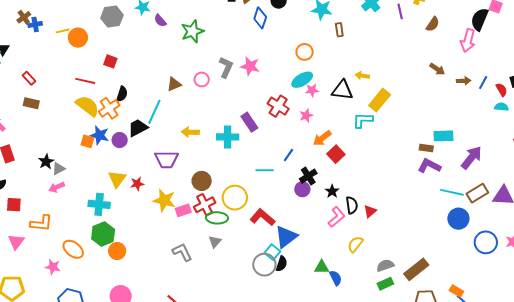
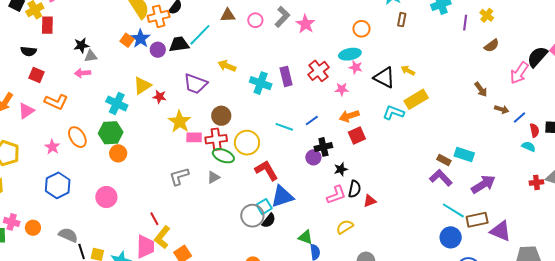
gray L-shape: (182, 252) -> (179, 176), turned -100

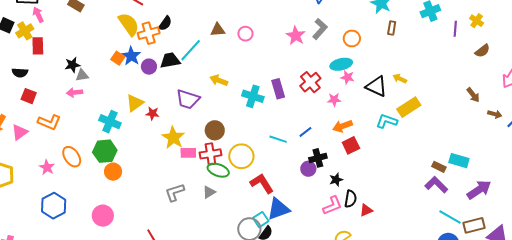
gray L-shape: (282, 17) -> (320, 29), moved

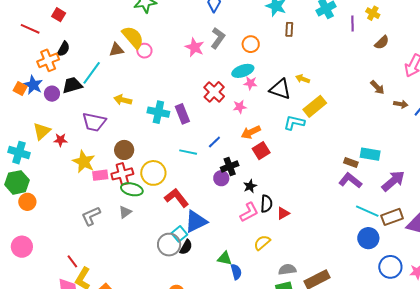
yellow semicircle: (129, 24) -> (133, 37), moved
purple rectangle: (278, 89) -> (182, 114), moved

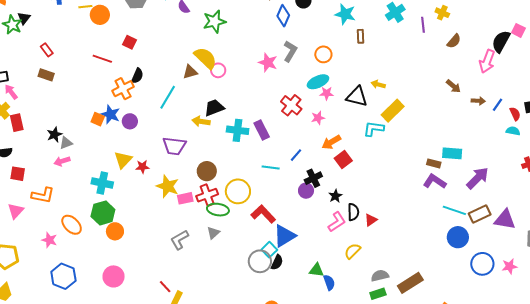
black trapezoid: (72, 85) -> (214, 108), moved

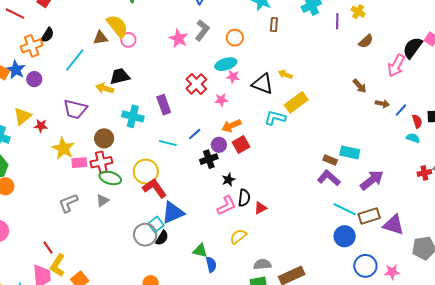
cyan cross: (238, 130) -> (133, 116), moved
yellow circle: (238, 191) -> (146, 172), moved
purple circle: (306, 191) -> (219, 145), moved

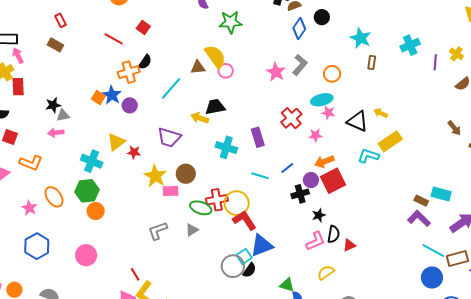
brown circle: (104, 138) -> (186, 174), moved
red square: (241, 144) -> (333, 181), size x1.4
red cross: (101, 162) -> (217, 200), moved

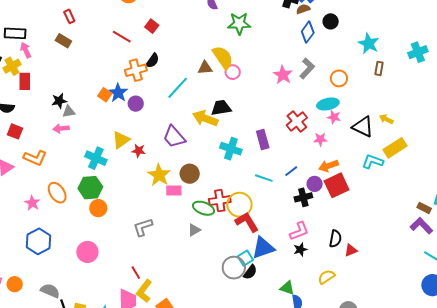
yellow arrow: (200, 118) -> (205, 118), size x1.4
purple trapezoid: (169, 137) -> (174, 137), turned 30
black star: (319, 215) -> (300, 250), moved
gray L-shape: (158, 231) -> (143, 227), moved
pink L-shape: (316, 241) -> (299, 231), moved

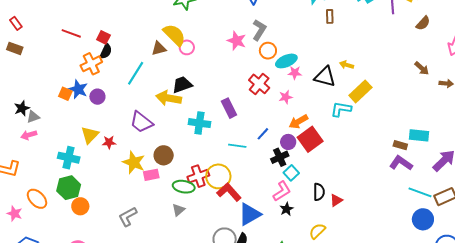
red square: (152, 26) -> (103, 37), moved
orange circle: (339, 78) -> (268, 51), moved
cyan square: (245, 258) -> (291, 173), moved

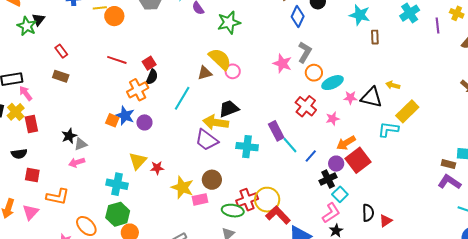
red square: (103, 37) -> (149, 63), turned 32
pink star: (295, 73) -> (350, 98), moved
purple trapezoid: (141, 122) -> (207, 140), moved
cyan line: (237, 146) -> (290, 145), moved, turned 42

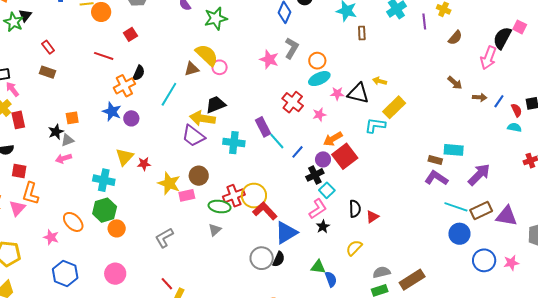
red square: (149, 63) -> (130, 34), moved
orange circle: (314, 73) -> (317, 61), moved
orange square: (112, 120) -> (72, 118), moved, turned -32
orange L-shape: (58, 197) -> (30, 193), moved, turned 95

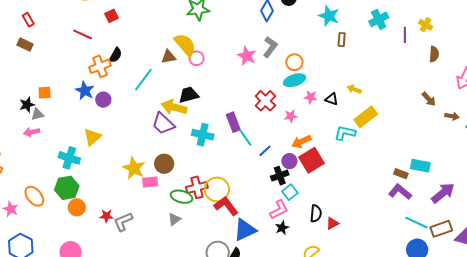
brown semicircle: (455, 38) -> (434, 54), turned -42
black triangle: (358, 93) -> (332, 99), size x0.6
red star: (144, 164) -> (106, 216), moved

